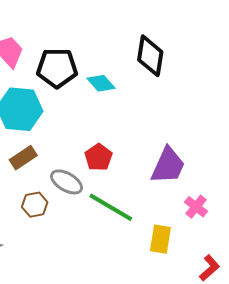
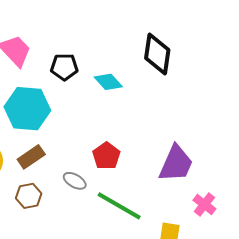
black pentagon: (57, 68) -> (64, 67), size x0.7
gray ellipse: (67, 182) -> (75, 181), size x0.7
brown hexagon: (35, 205) -> (29, 196), moved

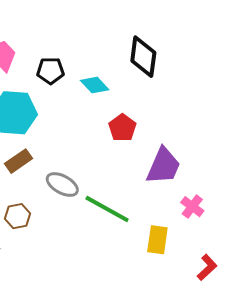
red pentagon: (106, 156) -> (122, 128), moved
gray ellipse: (75, 181) -> (62, 184), size x1.4
brown hexagon: (29, 196) -> (18, 216), moved

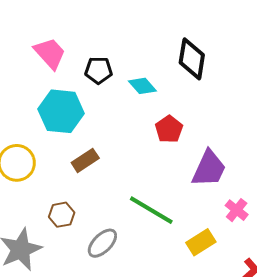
brown rectangle: (18, 161) -> (85, 160), moved
gray ellipse: (62, 184) -> (102, 243), moved, turned -76
yellow rectangle: (157, 240) -> (201, 242), turned 48

